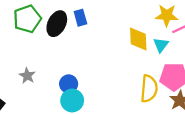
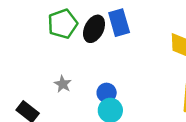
blue rectangle: (80, 18) -> (119, 23), size x1.5

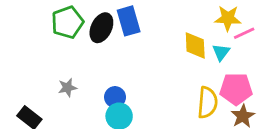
gray star: (63, 84) -> (67, 88), turned 30

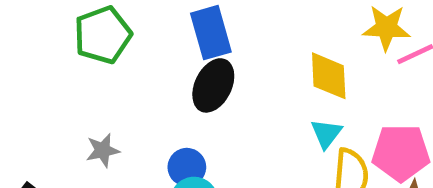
black ellipse: (101, 28) -> (213, 85), moved
cyan triangle: (221, 52) -> (326, 134), moved

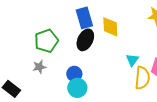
green pentagon: (103, 35) -> (46, 41), moved
yellow diamond: (329, 76) -> (110, 27), moved

